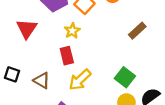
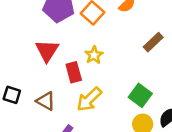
red triangle: (27, 29) -> (47, 51), moved
yellow star: (72, 31) -> (94, 55), moved

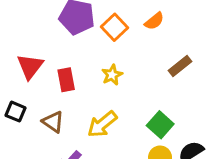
red triangle: (47, 51) -> (30, 66), moved
red rectangle: (74, 72) -> (66, 80), moved

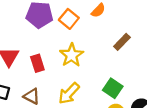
yellow star: (112, 75) -> (72, 55), size x1.5

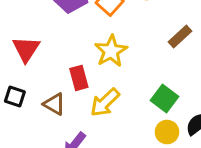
red rectangle: (37, 63) -> (79, 78), moved

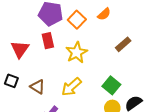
red rectangle: (79, 78) -> (48, 41), moved

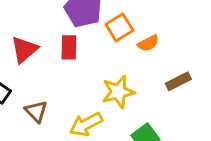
orange semicircle: (104, 14) -> (148, 43), moved
yellow star: (77, 52) -> (118, 92), moved

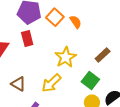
orange semicircle: (148, 43) -> (76, 22), turned -80
brown rectangle: (178, 81) -> (103, 55), moved

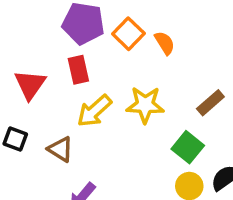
yellow star: (66, 57) -> (145, 105), turned 30
yellow arrow: (51, 83) -> (94, 111), moved

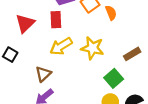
brown triangle: (60, 149) -> (43, 74), moved, turned 35

